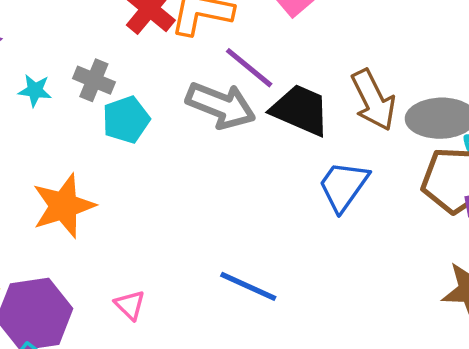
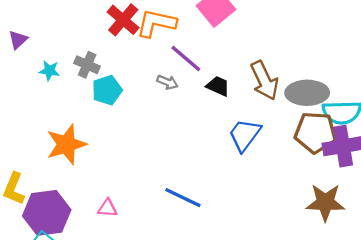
gray arrow: (221, 105) -> (167, 82), size x0.5
black trapezoid: (300, 110) -> (218, 86), size x0.6
pink triangle: (130, 305) -> (107, 208), turned -42

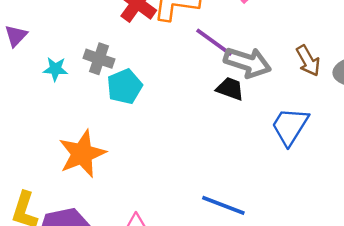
brown arrow: (264, 80) -> (308, 61), size x0.7
gray arrow: (167, 82) -> (247, 62), moved, size x1.8
black trapezoid: (218, 86) -> (230, 89), moved

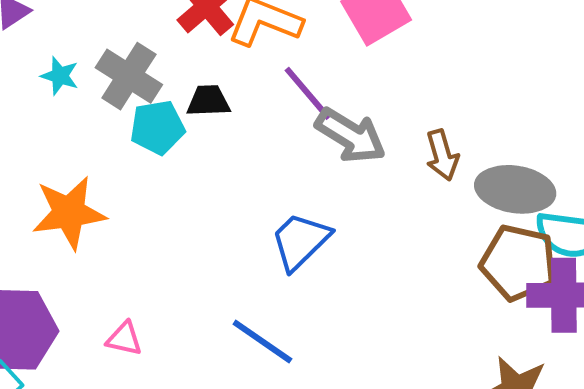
gray cross: (99, 59) -> (129, 76), size x1.4
black trapezoid: (230, 89) -> (208, 101), moved, turned -36
blue trapezoid: (290, 126) -> (300, 241), moved

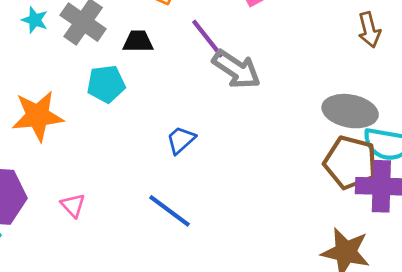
cyan pentagon: (157, 127) -> (106, 84), moved
brown arrow: (442, 155) -> (369, 30), moved
blue trapezoid: (300, 241) -> (181, 140), moved, size x0.7
pink triangle: (124, 339) -> (73, 205), turned 32

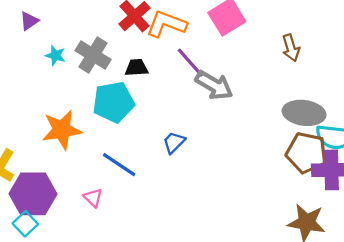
brown arrow: (369, 30) -> (291, 48), moved
cyan pentagon: (106, 84) -> (113, 102), size x1.4
blue line: (170, 211) -> (119, 165), moved

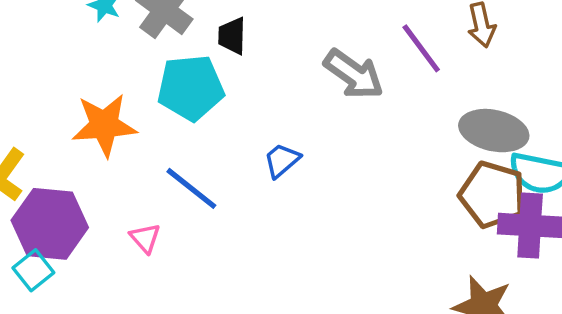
purple line: (190, 63) -> (421, 48), moved
black trapezoid: (136, 68) -> (232, 36), turned -90

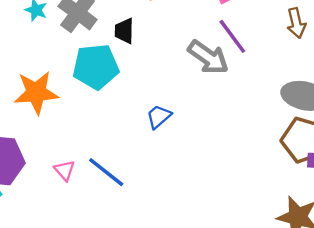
purple line: (421, 48) -> (232, 36), moved
blue line: (191, 188) -> (106, 172), moved

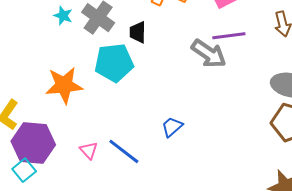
purple line: (232, 36) -> (229, 36), turned -60
blue trapezoid: (159, 117) -> (172, 127), moved

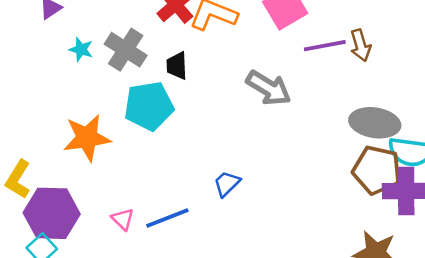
purple line: (229, 36) -> (325, 46), moved
blue line: (124, 151) -> (167, 218), turned -56

